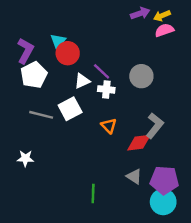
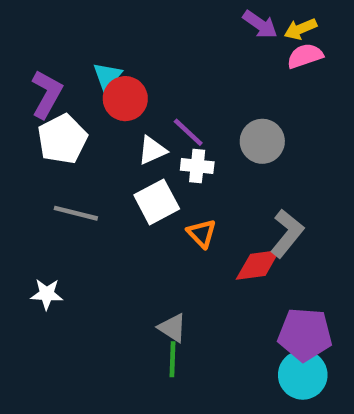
purple arrow: (140, 13) -> (260, 24), turned 54
white square: (70, 109) -> (157, 202), moved
gray triangle: (134, 176) -> (172, 328), moved

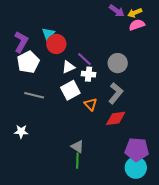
gray L-shape: (287, 233) -> (116, 93), moved

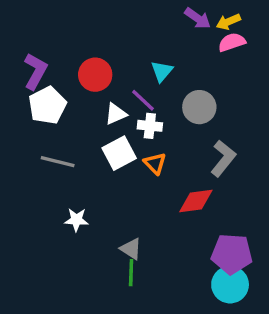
cyan triangle: (48, 34) -> (162, 71), moved
gray L-shape: (116, 93) -> (223, 158), moved
orange triangle: (91, 104) -> (155, 163), moved
white star: (21, 131) -> (76, 220), moved

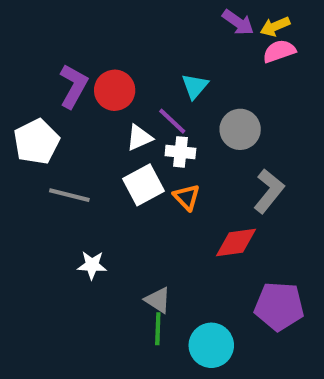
purple L-shape: (35, 71) -> (73, 86), moved
white pentagon: (47, 105) -> (36, 142), moved
cyan circle: (230, 285) -> (211, 345), moved

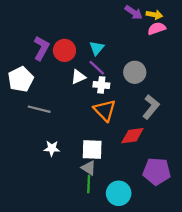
yellow arrow: (275, 26) -> (154, 15), turned -147
cyan triangle: (195, 86) -> (97, 48), moved
white square: (143, 185) -> (92, 149), moved, turned 30
orange triangle: (187, 197) -> (105, 110), size x1.5

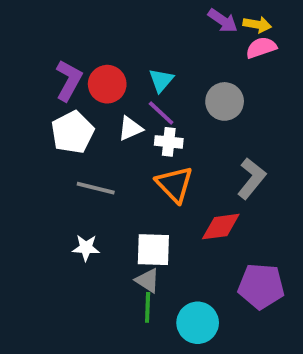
gray circle: (135, 72) -> (225, 101), moved
white pentagon: (21, 79) -> (73, 132), moved
gray line: (39, 109) -> (96, 188), moved

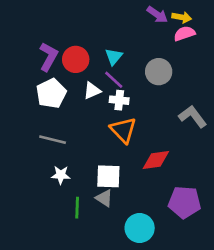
gray L-shape: (252, 178) -> (193, 117), moved, turned -76
gray line: (96, 188) -> (53, 140), moved
green line: (148, 307) -> (77, 208), moved

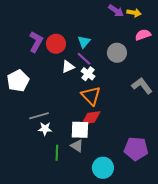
pink semicircle: (184, 34) -> (143, 35), moved
white pentagon: (51, 93) -> (18, 81), moved
white cross: (119, 100) -> (88, 74), turned 32
gray line: (53, 140) -> (39, 116), moved, turned -30
red diamond: (156, 160) -> (91, 118), moved

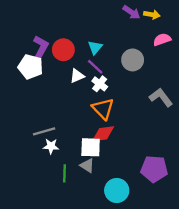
white pentagon: (18, 81) -> (30, 67), moved, turned -30

